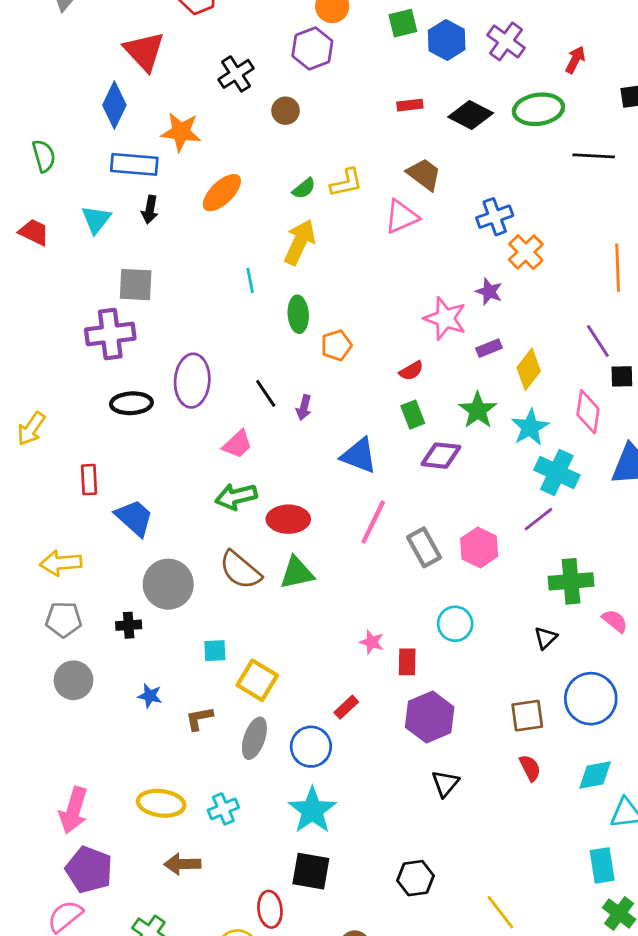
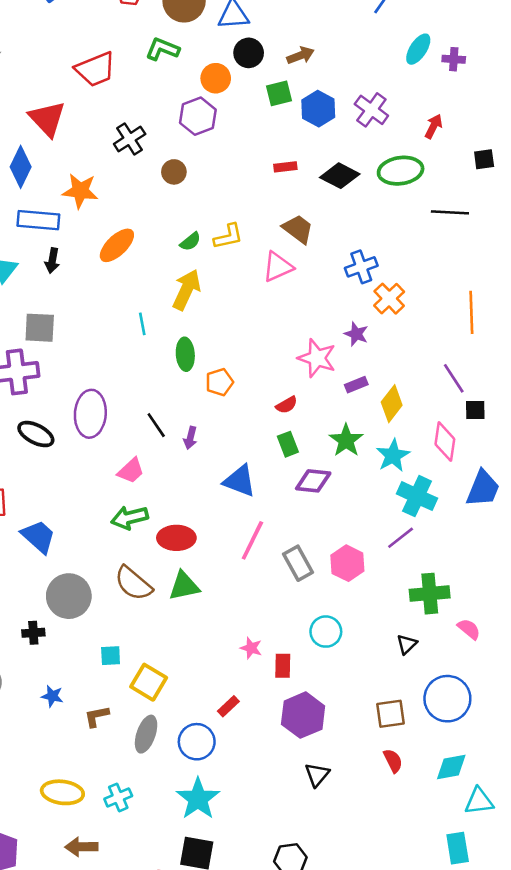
black ellipse: (131, 403) -> (36, 434), turned 30

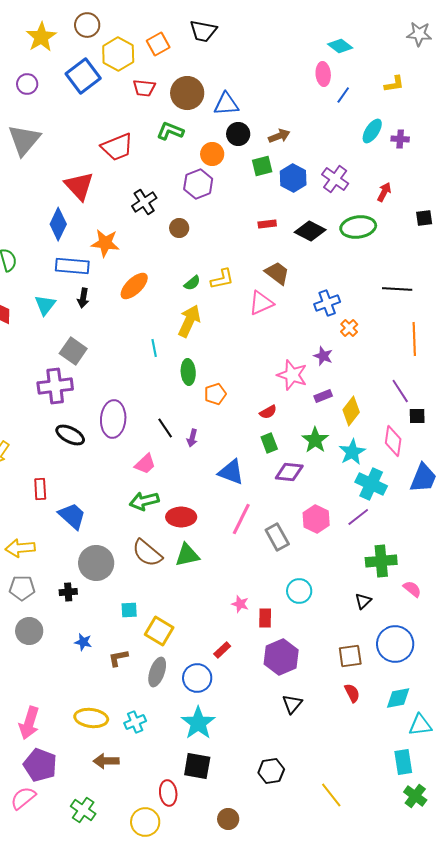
black line: (450, 212) -> (397, 289), moved
orange cross: (389, 299) -> (349, 328), size x0.7
gray square: (40, 328) -> (73, 351), turned 32
pink hexagon: (347, 563) -> (316, 519), moved

